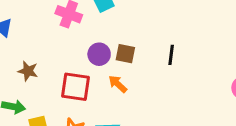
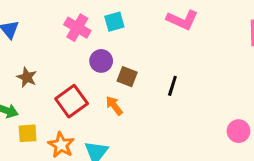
purple circle: (99, 54) -> (101, 61), moved
red square: (76, 87) -> (72, 101), turned 36

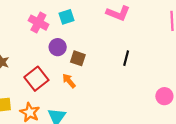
black line: (172, 86) -> (126, 58), moved

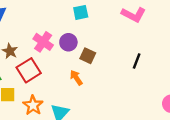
pink cross: (38, 23) -> (43, 42), moved
red square: (36, 79) -> (29, 70), moved

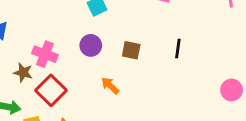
pink cross: (43, 42) -> (45, 54), moved
brown square: (88, 56) -> (131, 50), moved

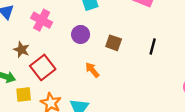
pink cross: (45, 54) -> (42, 20), moved

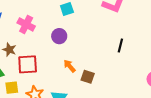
brown square: (114, 43) -> (88, 77), moved
red square: (43, 67) -> (28, 64), turned 35

